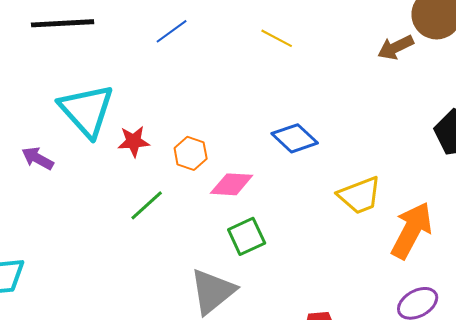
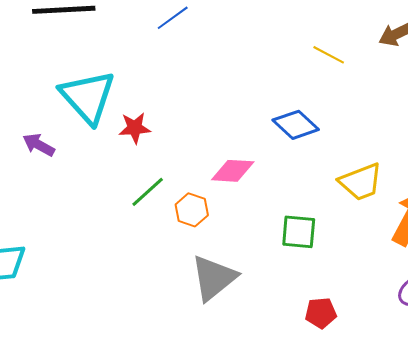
yellow line: (277, 38) -> (329, 55), moved
orange hexagon: (191, 153) -> (192, 210), moved
green square: (247, 236) -> (299, 232), moved, turned 30

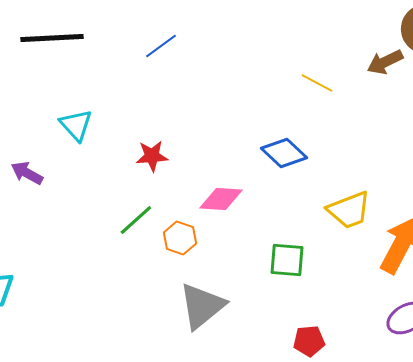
cyan triangle: (88, 97) -> (76, 125), size x0.6
red star: (135, 128) -> (152, 156), moved

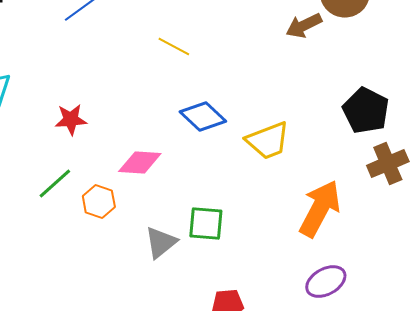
yellow line: (317, 83) -> (174, 47), moved
yellow trapezoid: (349, 210) -> (268, 141), moved
gray triangle: (202, 306) -> (161, 243), moved, size x0.7

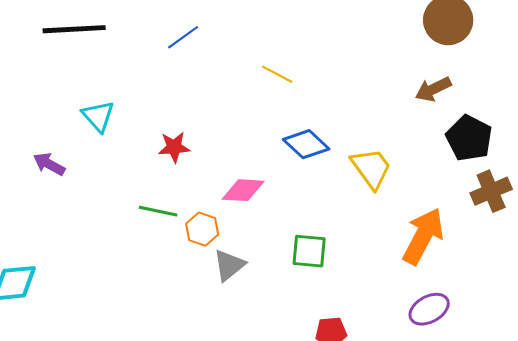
brown arrow: (304, 26) -> (433, 89), moved
yellow trapezoid: (268, 141) -> (371, 168), turned -105
green line: (55, 184) -> (158, 211), turned 54
gray triangle: (161, 243) -> (229, 265), moved

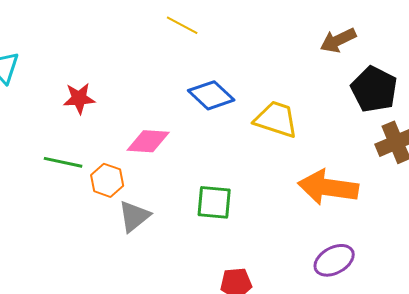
yellow trapezoid: (371, 168) -> (276, 119), turned -36
orange arrow: (423, 236) -> (328, 187), turned -110

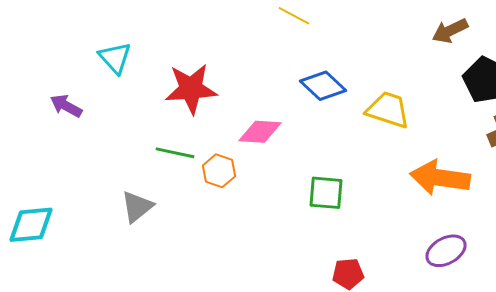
red star: (79, 98) -> (191, 89), size x1.6
gray triangle: (134, 216) -> (137, 207), moved

